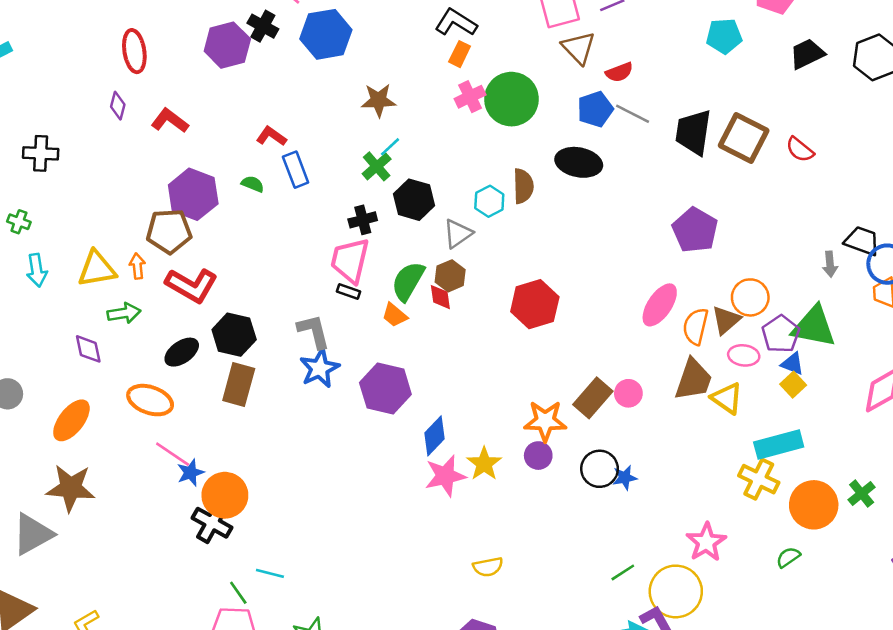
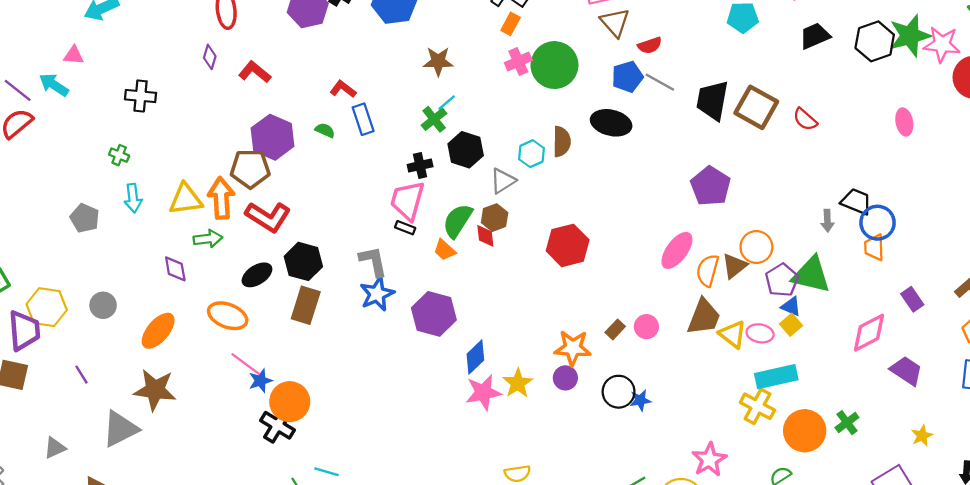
orange arrow: (137, 266) -> (221, 198), size x1.8
pink ellipse: (744, 355) -> (760, 333), moved
brown rectangle: (593, 398) -> (615, 329), size x0.6

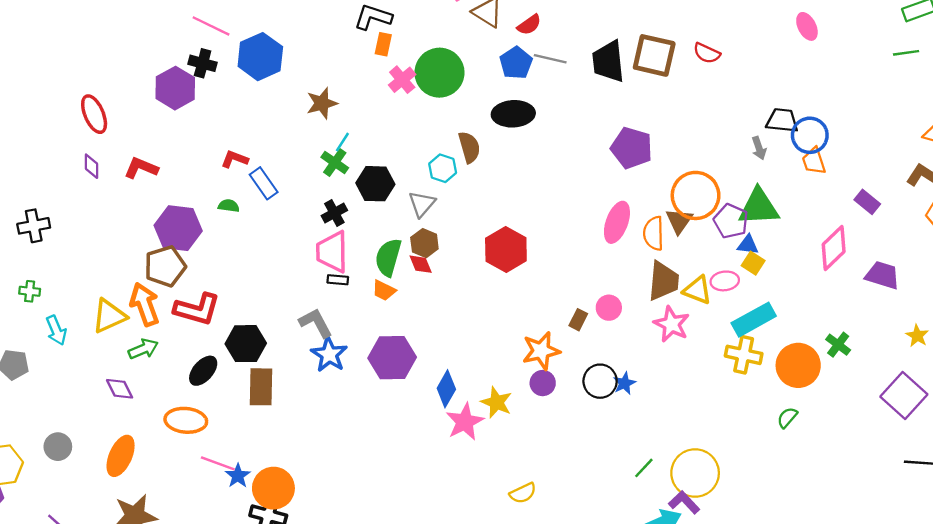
orange circle: (756, 247) -> (696, 195), size x1.4
pink star: (709, 460) -> (672, 324), moved

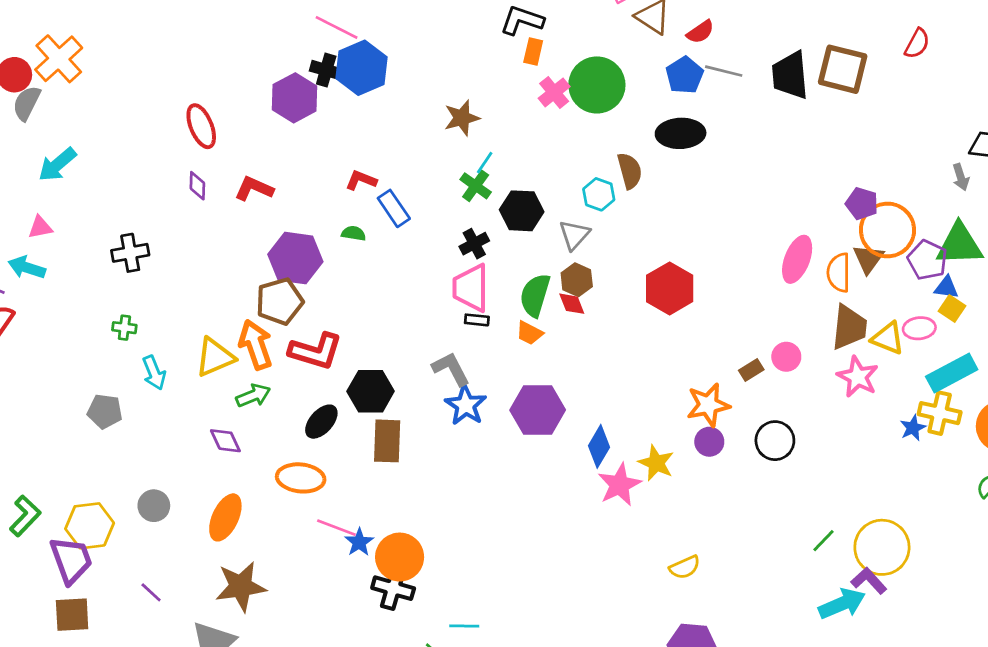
red semicircle: (707, 53) -> (917, 44), moved, turned -88
blue hexagon: (260, 57) -> (361, 68), moved
purple pentagon: (632, 148) -> (862, 204), moved, size x0.7
brown rectangle: (578, 320) -> (751, 370), turned 30
blue star: (624, 383) -> (913, 428), moved

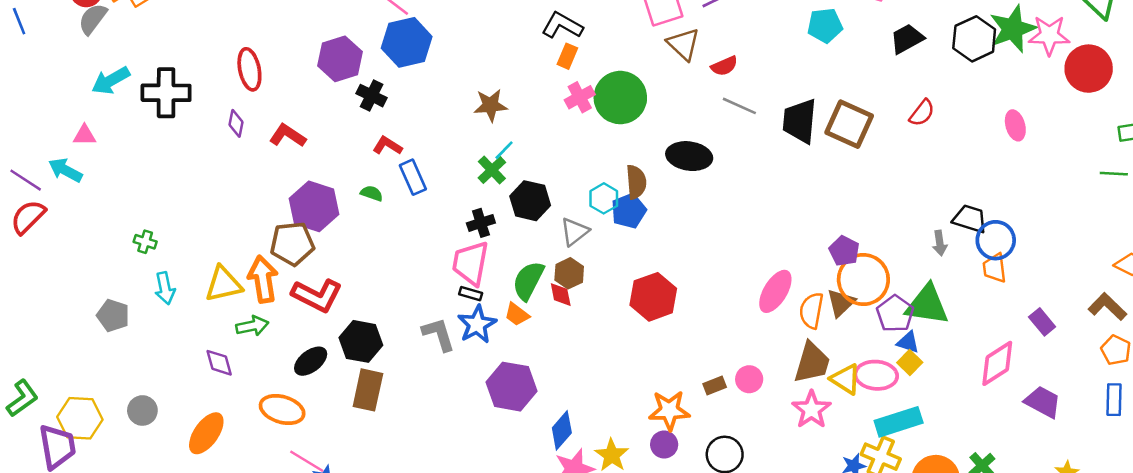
black cross: (326, 70) -> (372, 96), moved
blue pentagon: (685, 75) -> (629, 211), moved
black cross: (130, 253) -> (166, 93), moved, size x1.4
pink ellipse: (919, 328) -> (876, 375), size x1.4
blue star: (466, 405) -> (477, 324), moved

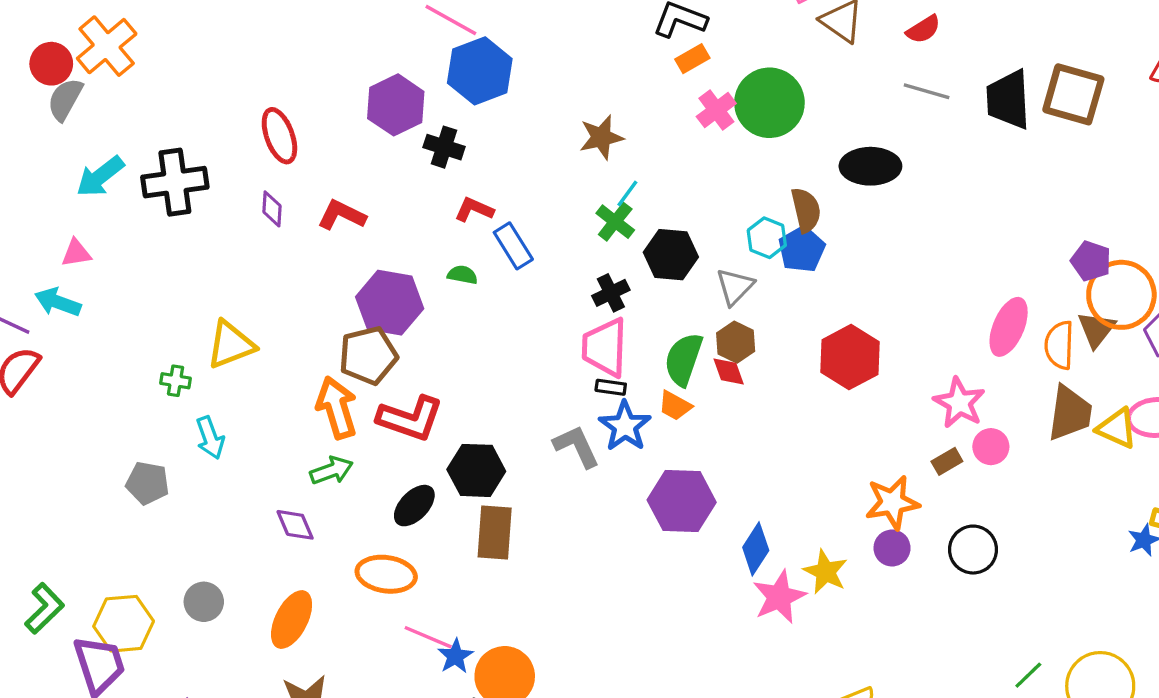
orange rectangle: (567, 56) -> (692, 59), turned 45
red semicircle: (724, 66) -> (923, 29), moved
yellow triangle: (223, 284) -> (231, 345), moved
pink star: (811, 410) -> (959, 403), moved

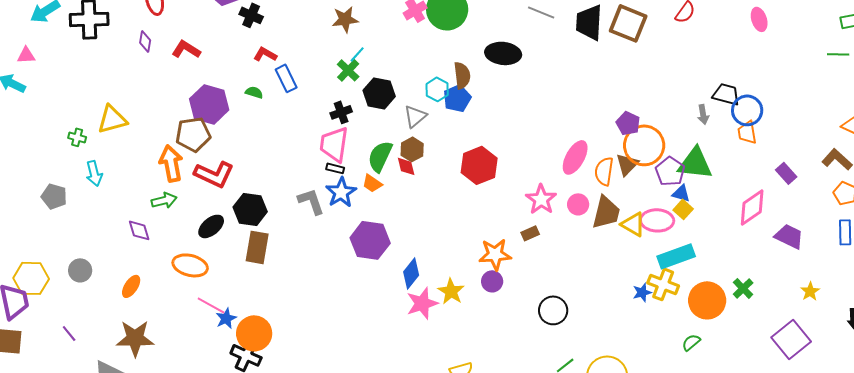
pink circle: (991, 447) -> (578, 204), moved
black circle: (973, 550) -> (553, 310), moved
orange ellipse: (292, 620) -> (131, 286), size x0.7

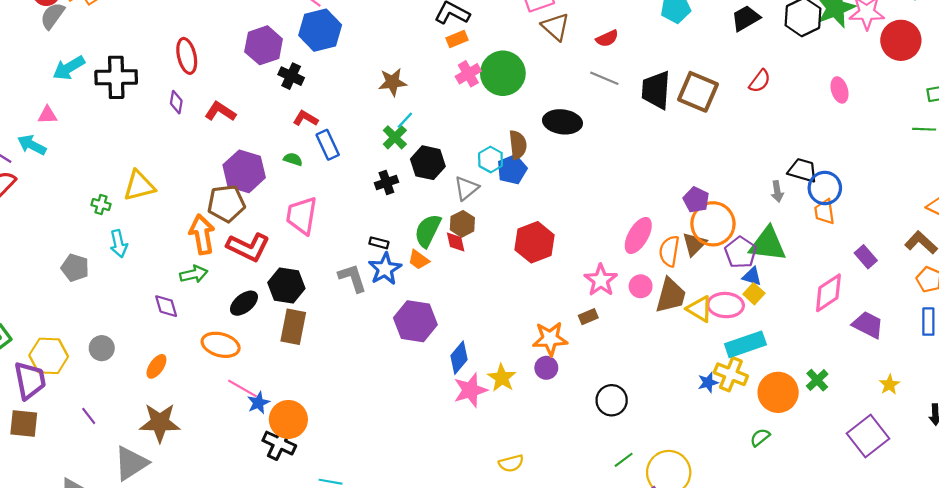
pink trapezoid: (334, 144) -> (302, 216), moved

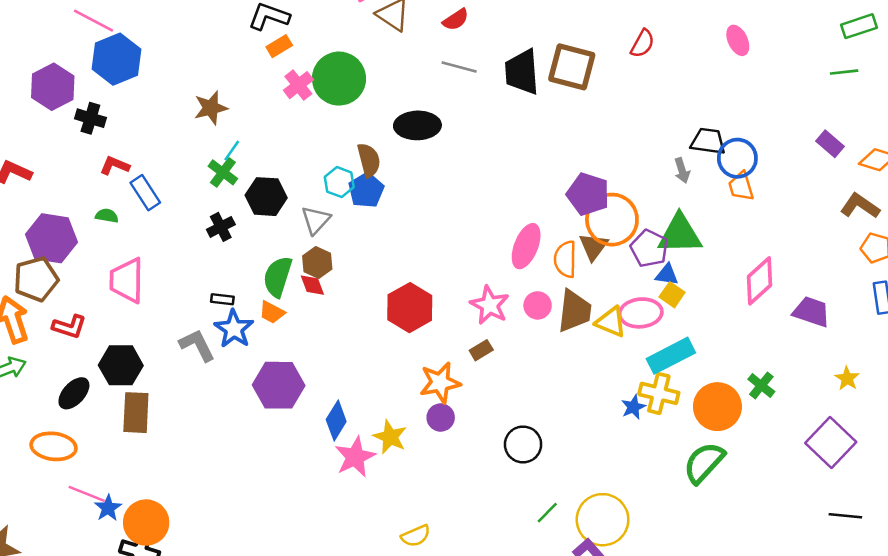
purple pentagon: (696, 200) -> (588, 194), size x1.4
red hexagon: (534, 242) -> (410, 308), moved
red L-shape: (248, 247) -> (69, 327), size x0.7
purple rectangle: (866, 257) -> (830, 144), moved
green semicircle: (760, 437) -> (704, 463), size x1.8

